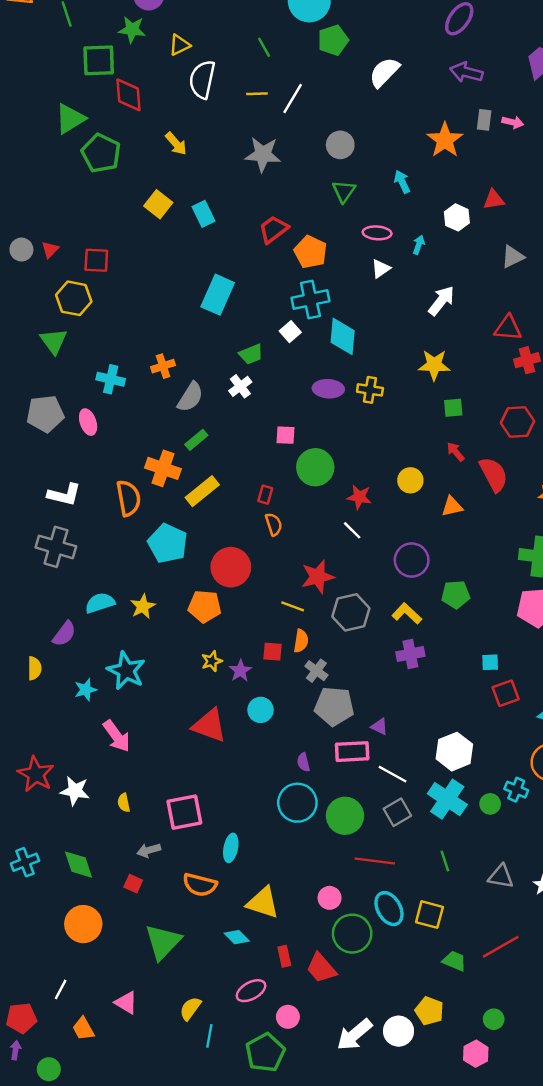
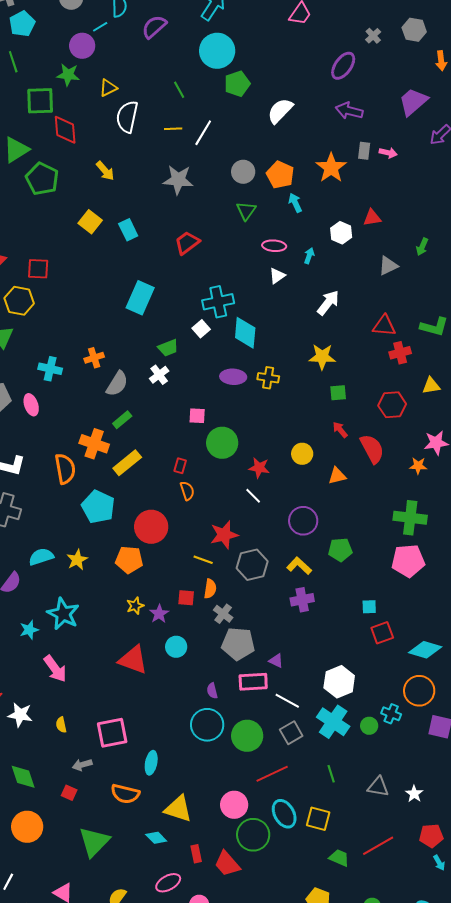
orange pentagon: (310, 252) -> (280, 175), moved
red line: (375, 861) -> (272, 774), turned -32
pink circle: (330, 898) -> (234, 805), size x1.4

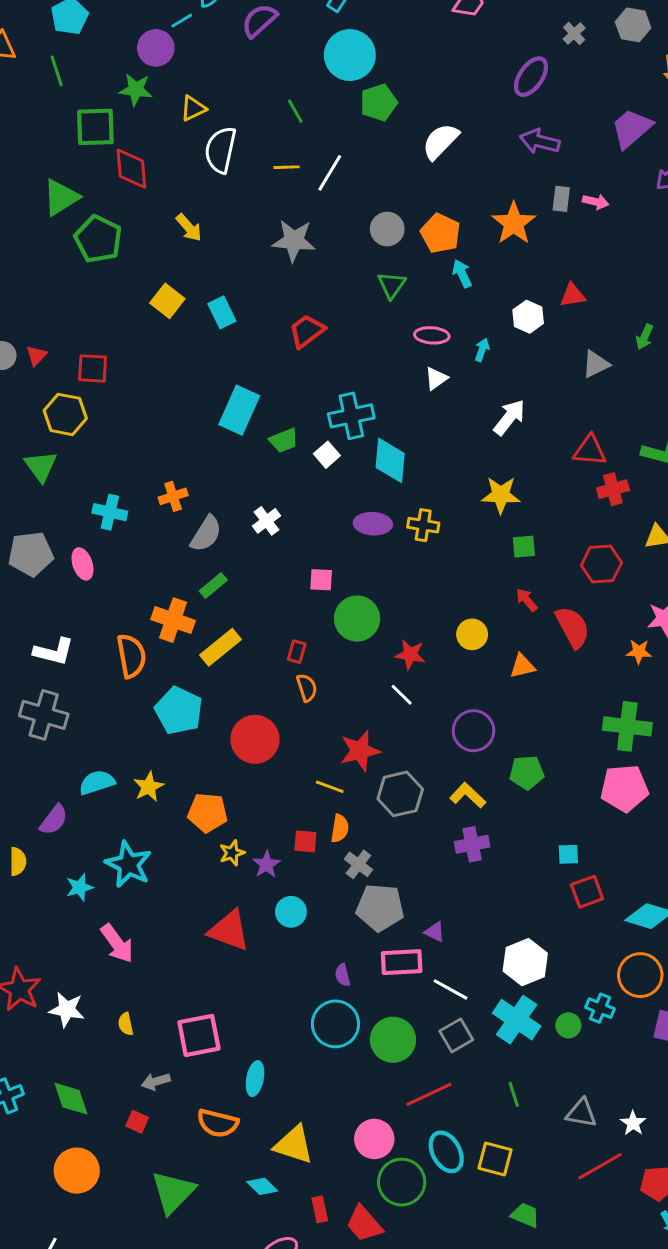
green trapezoid: (168, 348) -> (284, 440), moved
orange pentagon: (129, 560) -> (208, 813), moved
red line: (378, 846) -> (600, 1166), moved

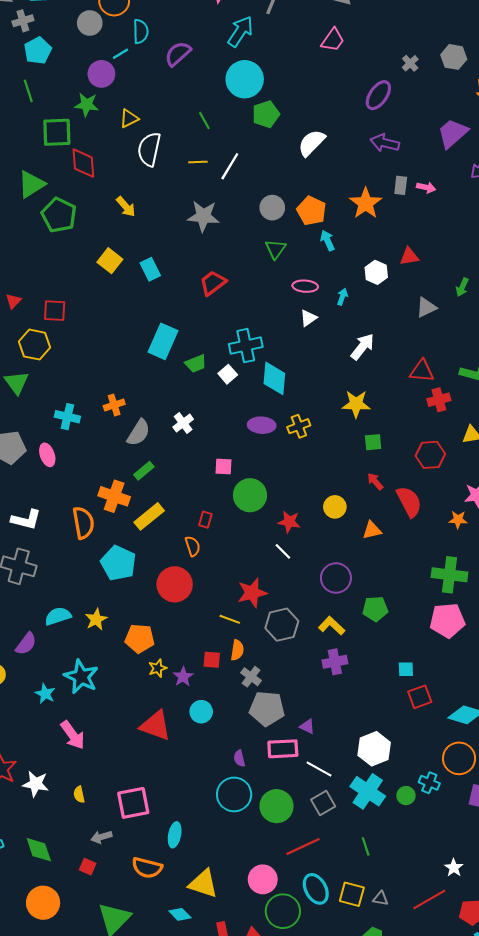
yellow cross: (423, 525) -> (299, 426), turned -30
orange semicircle: (307, 688) -> (193, 546), moved
cyan star: (80, 887) -> (45, 694), turned -30
gray triangle: (581, 1113) -> (381, 898), moved, size x0.7

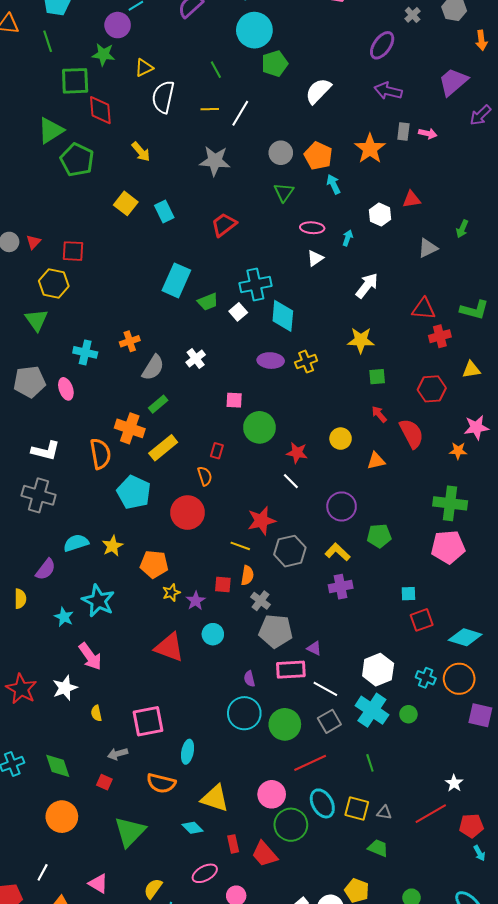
cyan cross: (429, 783) -> (426, 678), moved
white star: (36, 784) -> (65, 688), moved, turned -30

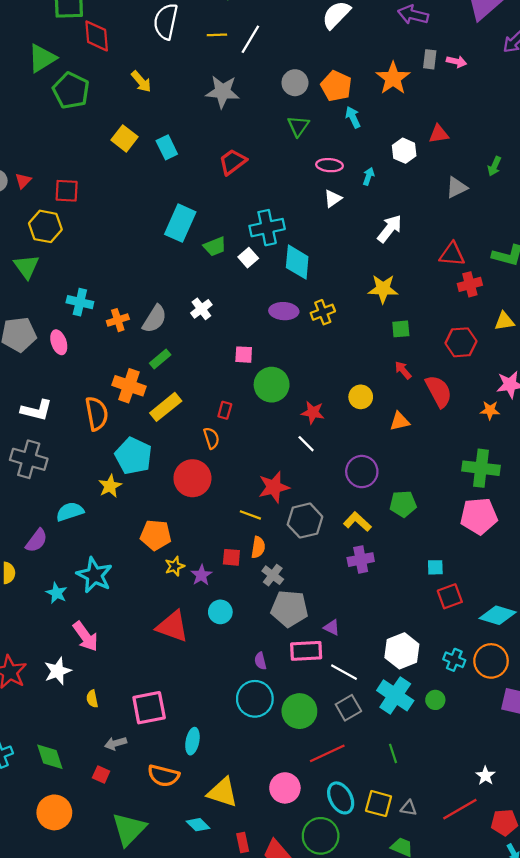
orange cross: (130, 341) -> (118, 320), moved
yellow star: (113, 546) -> (110, 486), moved
green circle: (291, 825) -> (321, 836), moved

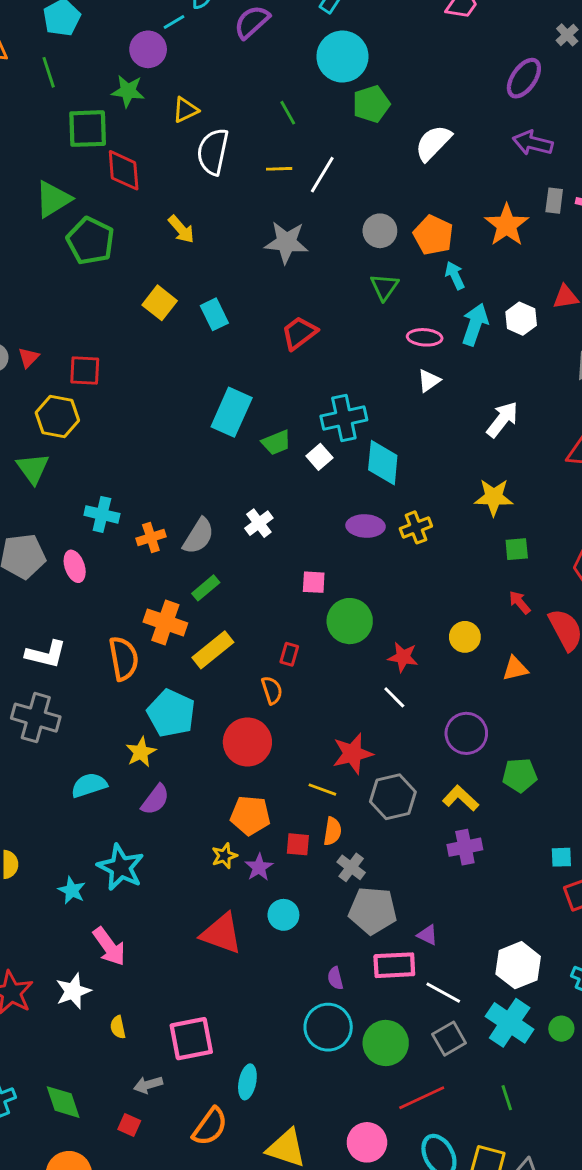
cyan arrow: (368, 176) -> (475, 324), moved, size x1.8
orange pentagon: (156, 535) -> (250, 815), moved
purple semicircle: (36, 541) -> (155, 800), moved
orange semicircle: (163, 776) -> (210, 1127), turned -68

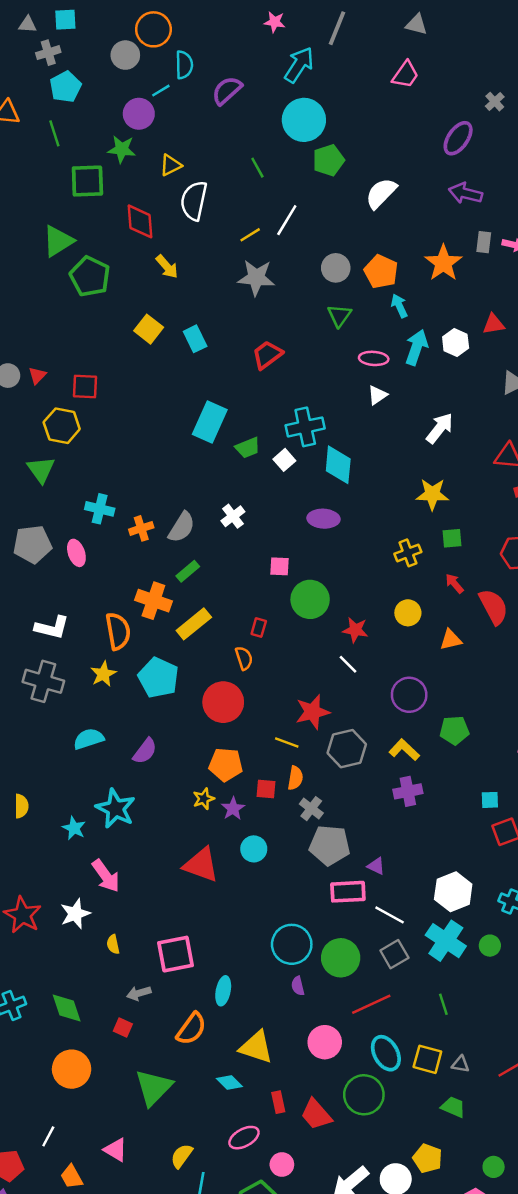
yellow line: (279, 169) -> (250, 235), moved, turned -30
red diamond: (124, 170) -> (140, 221), moved
yellow cross: (416, 527) -> (408, 553), moved
yellow star: (141, 752) -> (103, 674), moved
purple semicircle: (335, 978) -> (298, 986), moved

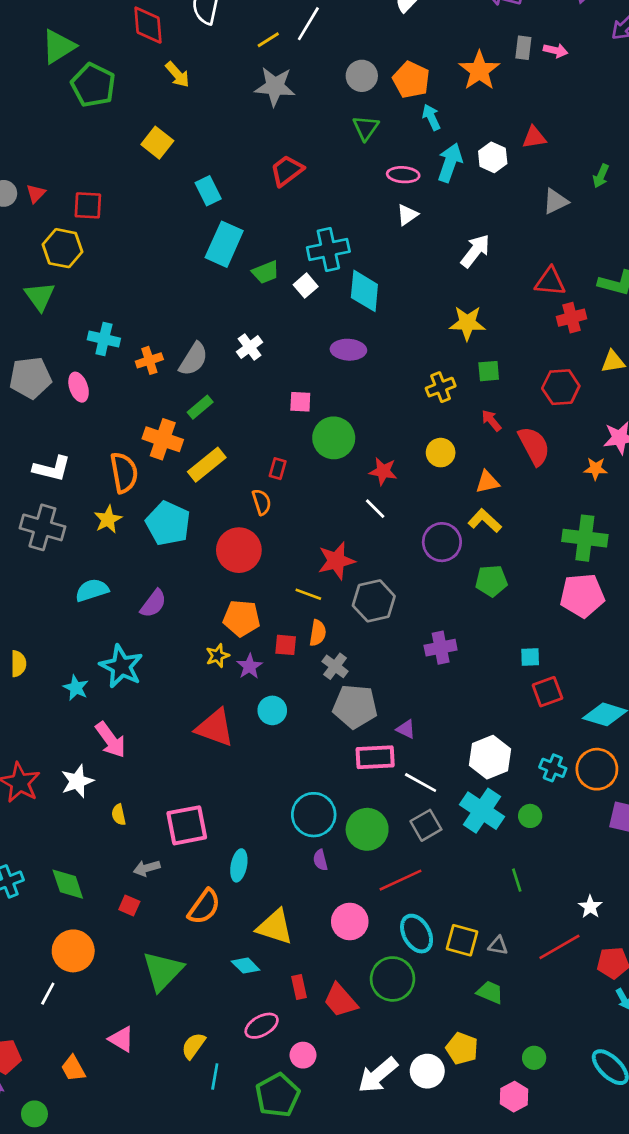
cyan rectangle: (195, 339) -> (208, 191), moved
yellow L-shape: (404, 750) -> (485, 521), moved
green line: (443, 1004) -> (517, 880), moved
white line: (48, 1136) -> (48, 994), moved

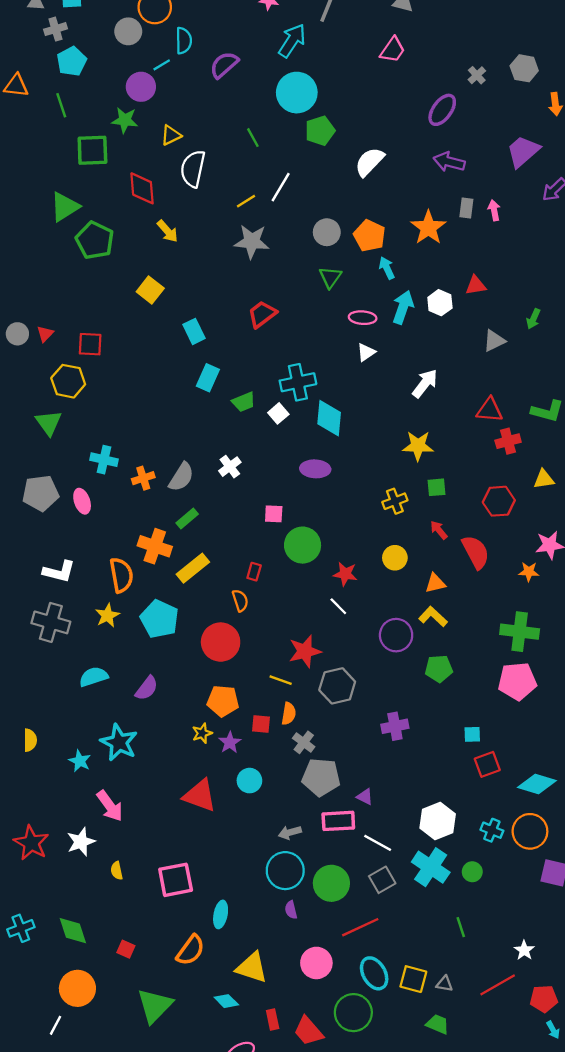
pink arrow: (555, 50) -> (494, 210), turned -114
cyan rectangle: (224, 244) -> (208, 378), size x0.7
gray arrow: (147, 868) -> (290, 833), moved

